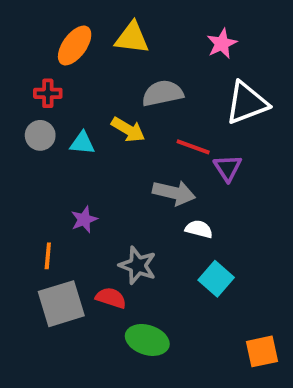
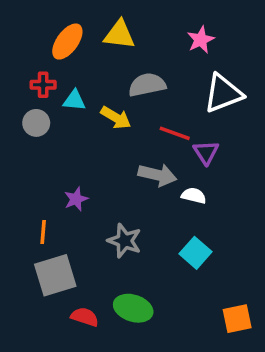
cyan triangle: (82, 143) -> (74, 100), moved
white semicircle: (199, 229) -> (194, 196), moved
red semicircle: (111, 298) -> (85, 317), moved

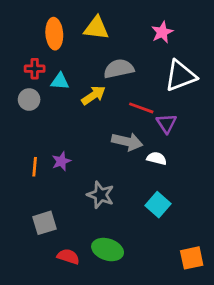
orange ellipse: (67, 42) -> (54, 34), turned -40
yellow arrow: (116, 118) -> (94, 95), turned -65
orange line: (43, 232) -> (35, 167), moved
gray square: (55, 275) -> (44, 223), size x0.7

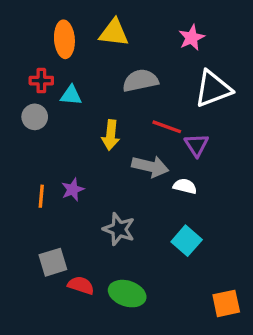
yellow arrow: (94, 95) -> (111, 135), moved, turned 130
red semicircle: (68, 257) -> (81, 285), moved

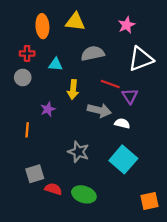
cyan triangle: (71, 95) -> (56, 64), moved
purple star: (73, 190) -> (48, 109), moved
cyan square: (187, 241) -> (123, 159), size x1.4

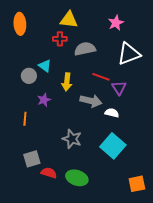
orange ellipse: (42, 26) -> (20, 24), moved
red cross: (27, 53) -> (60, 39), moved
cyan triangle: (56, 64) -> (45, 66), moved, turned 32
gray circle: (23, 77) -> (29, 76), moved

